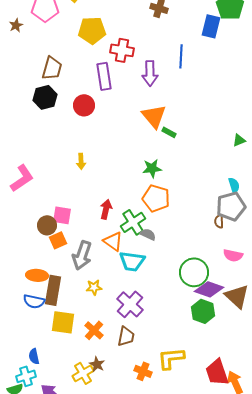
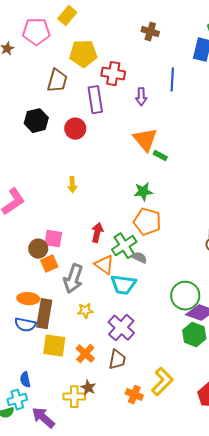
brown trapezoid: (52, 68) -> (57, 81), moved
purple arrow: (150, 73) -> (141, 97), size x0.7
yellow L-shape: (171, 358) -> (162, 382), turned 140
yellow cross: (83, 373) -> (74, 397), turned 30

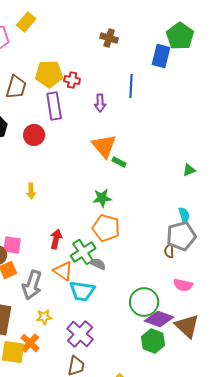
yellow pentagon: (83, 54) -> (49, 74), moved
red cross: (113, 74) -> (72, 80), size x0.7
orange cross: (85, 354) -> (30, 343), moved

